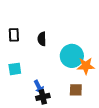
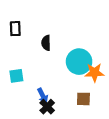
black rectangle: (14, 35) -> (15, 29), moved
black cross: (43, 97) -> (47, 107), turned -32

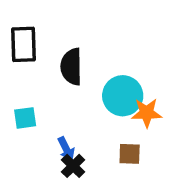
black rectangle: (15, 29) -> (23, 44), size x1.5
black semicircle: (46, 43) -> (71, 67), size x1.5

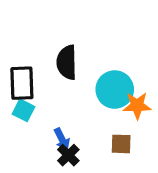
black rectangle: (23, 44) -> (22, 83), moved
cyan square: (25, 118) -> (24, 110), turned 35

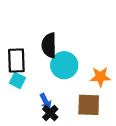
cyan circle: (115, 90) -> (64, 65), moved
brown square: (121, 144) -> (89, 105), size x1.5

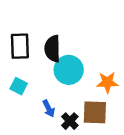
black rectangle: (16, 61) -> (20, 46), moved
black cross: (50, 113) -> (70, 121), moved

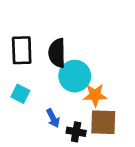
orange star: (107, 82) -> (95, 95), moved
black cross: (70, 121) -> (76, 132), turned -35

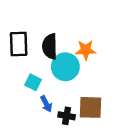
cyan square: (20, 94) -> (33, 82), moved
orange star: (95, 95) -> (86, 50), moved

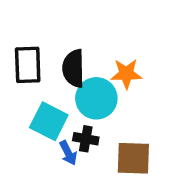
cyan square: (33, 82) -> (49, 121), size x1.5
black cross: (67, 116) -> (86, 139), moved

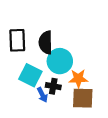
orange star: (126, 74) -> (78, 79), moved

